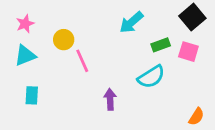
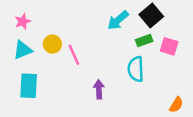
black square: (192, 17) -> (151, 15), moved
yellow circle: (64, 40) -> (52, 44), moved
cyan semicircle: (151, 77) -> (136, 69), turned 120
cyan rectangle: (32, 95) -> (29, 86), size x1.5

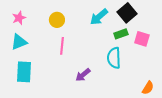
yellow circle: (52, 44) -> (57, 20), moved
pink line: (74, 55) -> (62, 46), turned 30
purple arrow: (99, 89) -> (83, 75), turned -126

